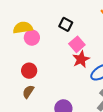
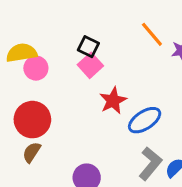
pink square: (77, 44) -> (90, 65), moved
red circle: (29, 71) -> (32, 120), size x1.5

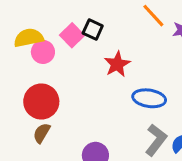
pink square: (90, 65) -> (72, 35), moved
red star: (113, 101) -> (117, 64), moved
blue ellipse: (145, 120) -> (149, 98), turned 44

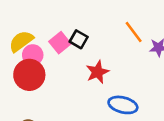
yellow semicircle: (29, 38) -> (21, 41), turned -30
red circle: (41, 102) -> (29, 75), moved

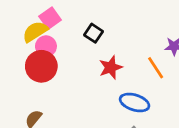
orange line: (134, 32) -> (156, 68), moved
pink square: (60, 43) -> (50, 18), moved

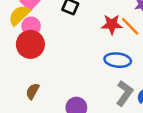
red star: (111, 67) -> (112, 24), moved, turned 30

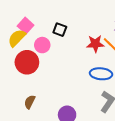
pink circle: (31, 26) -> (42, 45), moved

